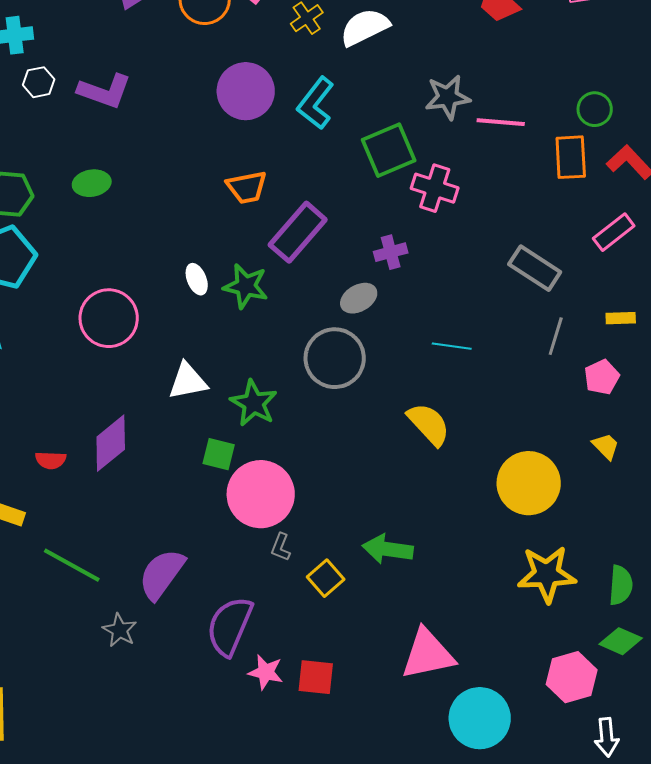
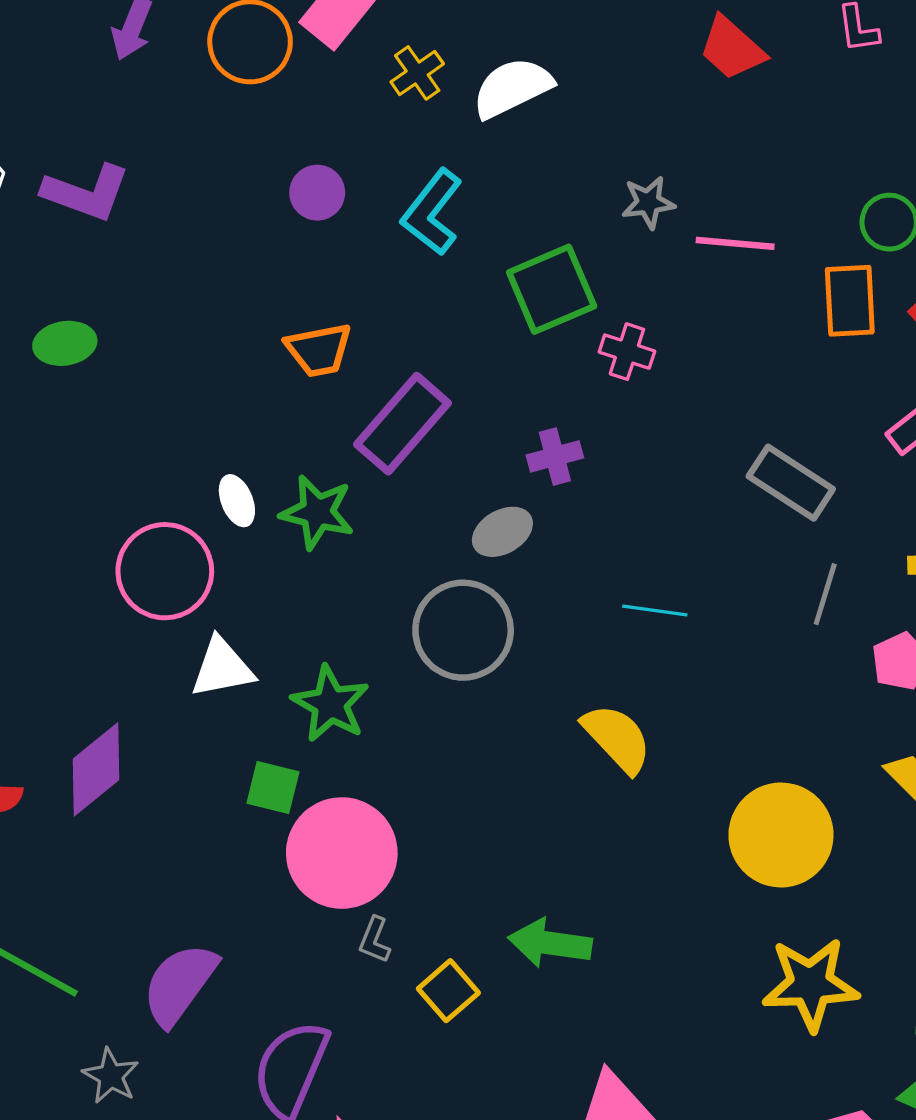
purple circle: (246, 91) -> (317, 193), size x0.6
gray star: (448, 97) -> (648, 202), size x0.7
pink cross: (435, 188) -> (627, 352), size x0.7
pink circle: (109, 318) -> (165, 571), moved

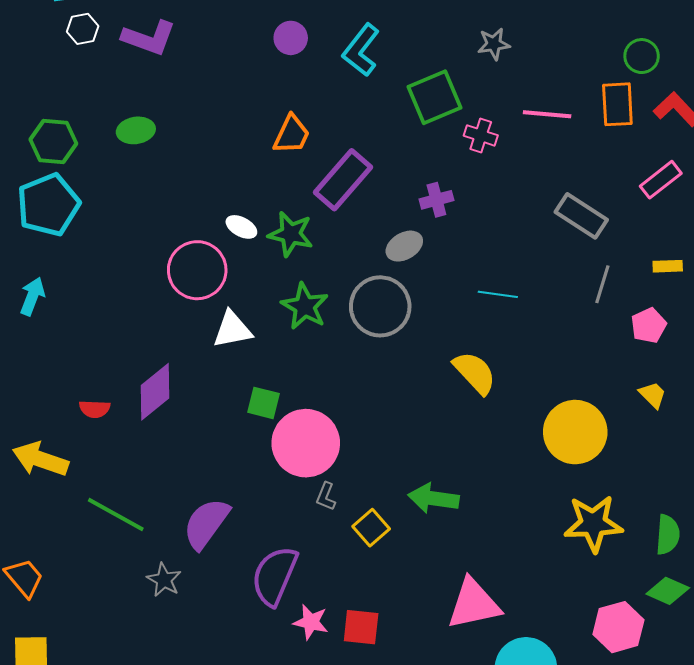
pink line: (735, 243) -> (547, 114), moved
orange trapezoid: (319, 350) -> (292, 134), turned -54
white ellipse: (237, 501) -> (241, 227), turned -40
green star: (330, 704) -> (305, 306), moved

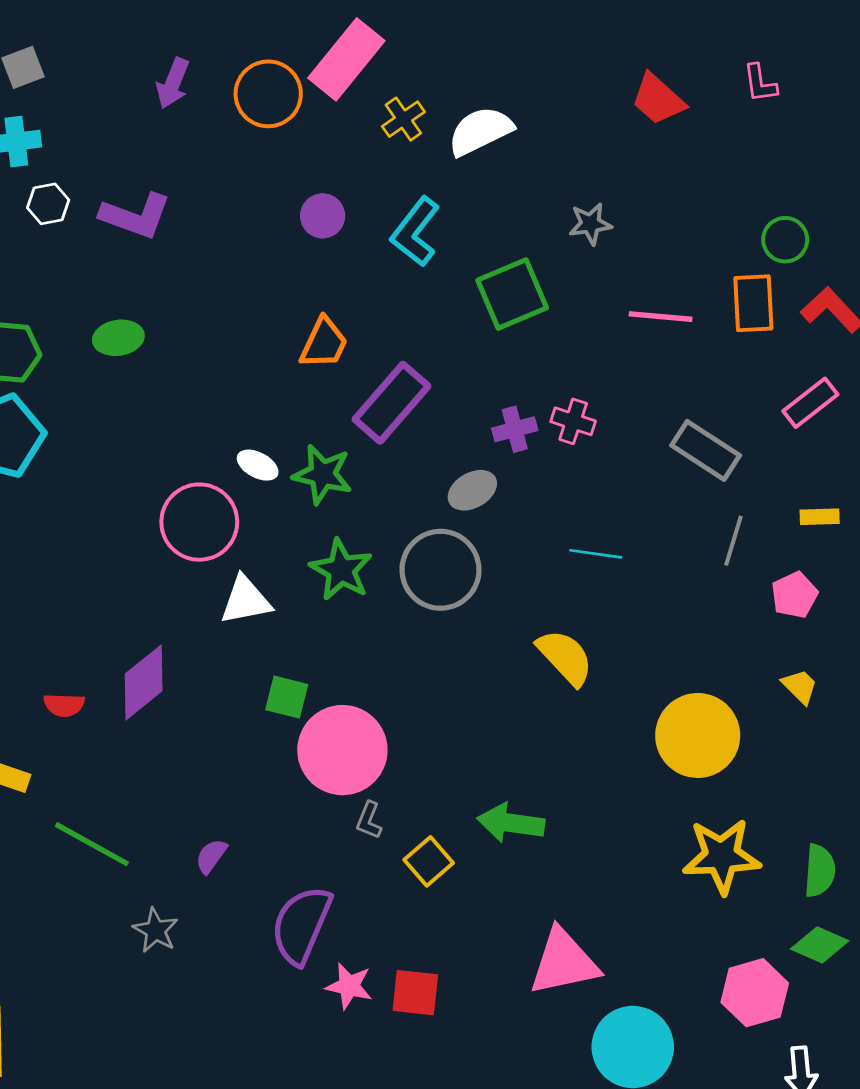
pink cross: (481, 135) -> (573, 421), moved
purple semicircle: (206, 524) -> (211, 856), size x0.5

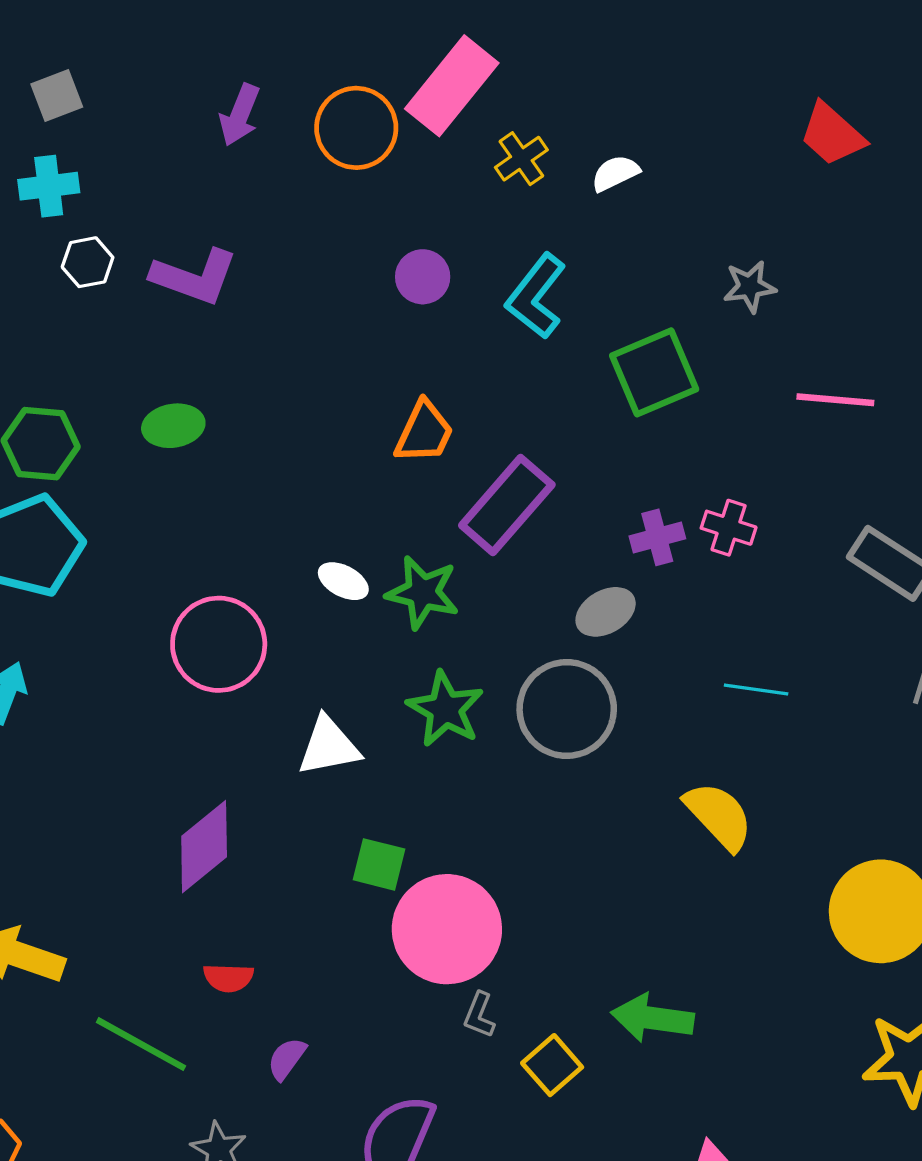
white semicircle: (480, 131) -> (615, 173), size x0.6
pink circle: (199, 522) -> (219, 644), moved
red semicircle: (64, 705) -> (228, 978), moved

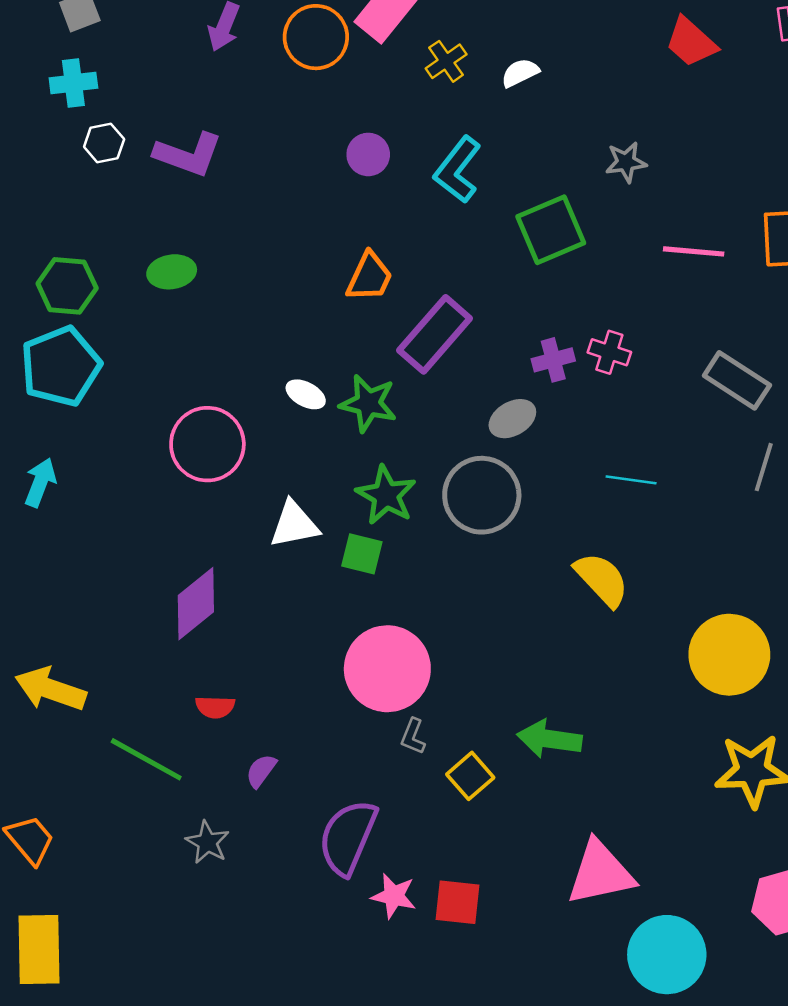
green square: (379, 864) -> (362, 554), moved

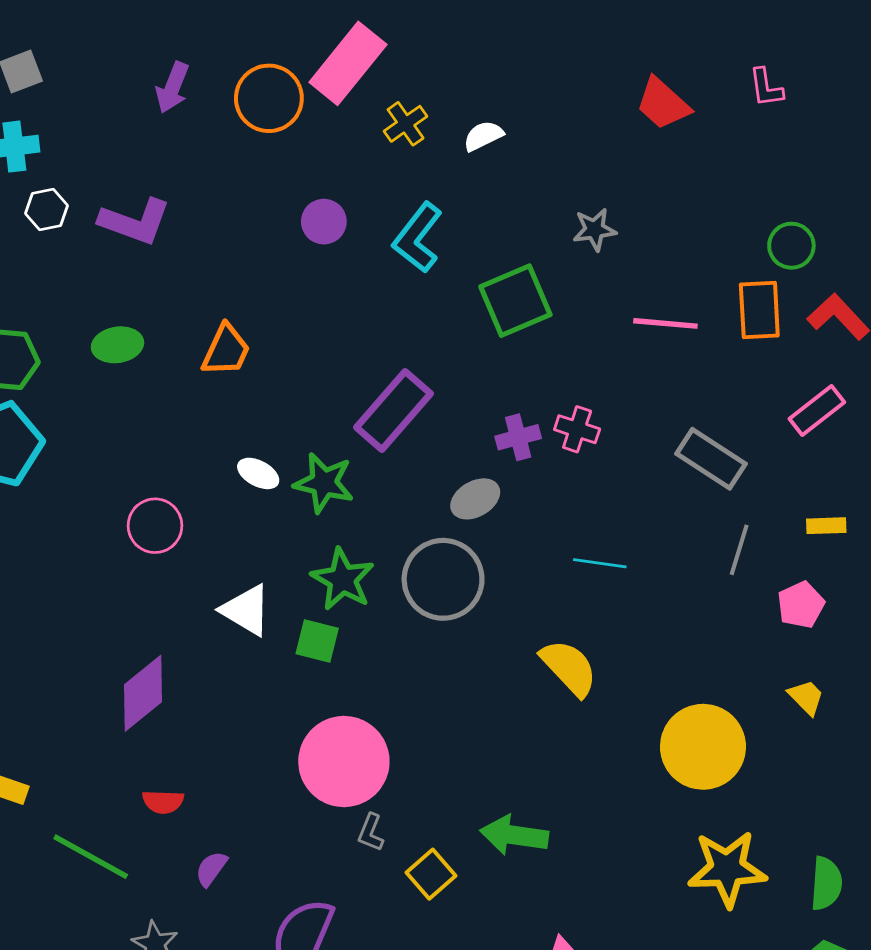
orange trapezoid: (369, 277) -> (226, 350), moved
pink circle: (207, 444) -> (155, 526), size x0.7
white triangle: (294, 525) -> (246, 610), turned 42

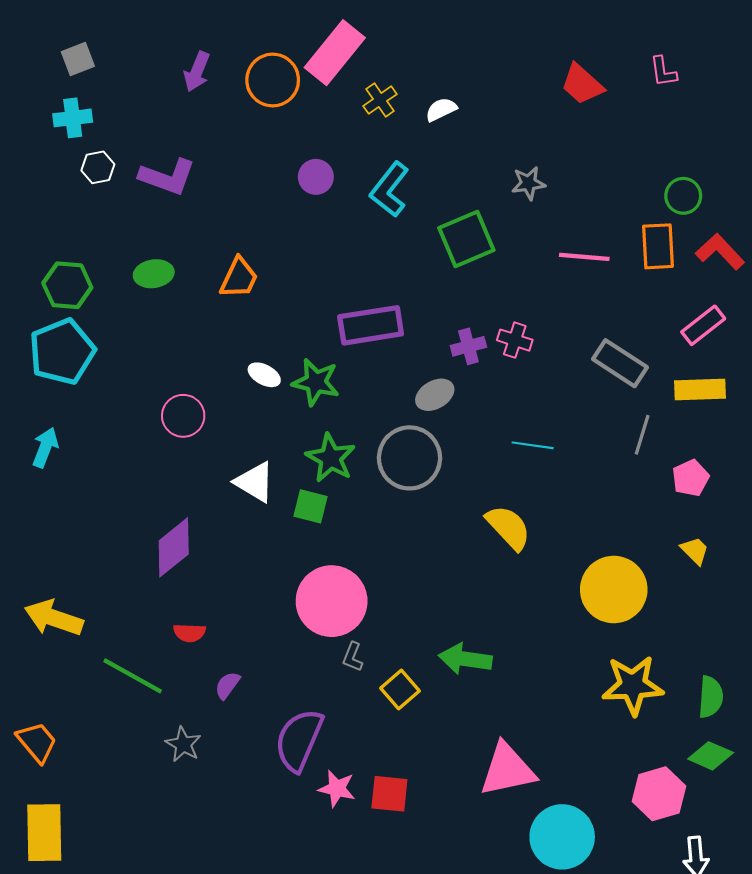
purple rectangle: (393, 410) -> (371, 325), turned 40
yellow rectangle: (826, 526) -> (700, 390), moved, size x1.6

